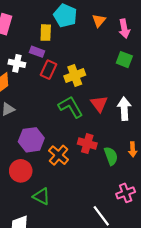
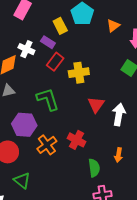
yellow rectangle: (46, 33) -> (60, 26), turned -42
green L-shape: (71, 107) -> (48, 99), moved
green semicircle: (111, 156) -> (94, 168), moved

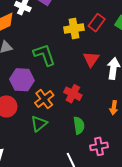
red rectangle: (55, 62) -> (97, 23), moved
green semicircle: (94, 168) -> (79, 125), moved
green triangle: (22, 181) -> (39, 124), moved, turned 42

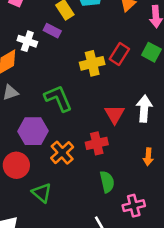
red triangle: (91, 59) -> (115, 114), moved
red cross: (73, 94) -> (97, 143), turned -36
green triangle: (39, 124) -> (42, 193), moved, turned -36

